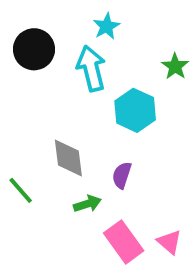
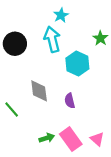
black circle: (34, 49) -> (15, 44), moved
purple semicircle: (122, 175) -> (70, 101), turned -32
green arrow: (87, 204) -> (47, 138), moved

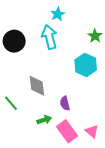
cyan hexagon: (77, 63) -> (86, 65), moved
purple semicircle: (70, 101) -> (65, 103), moved
green arrow: (47, 138) -> (44, 120), moved

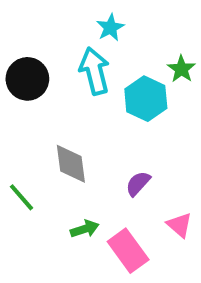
cyan hexagon: (86, 65) -> (146, 99), moved
purple semicircle: (65, 103) -> (138, 184), moved, turned 56
pink triangle: (92, 131) -> (179, 225), moved

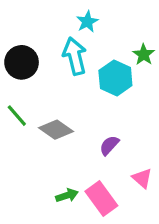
gray diamond: (71, 164) -> (56, 130), turned -48
green line: (21, 197) -> (17, 116), moved
green arrow: (85, 229) -> (67, 195), moved

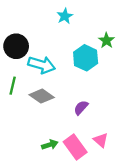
cyan arrow: (75, 56) -> (42, 65), moved, turned 120
green line: (17, 116) -> (13, 86), turned 54
pink triangle: (142, 178) -> (101, 140), moved

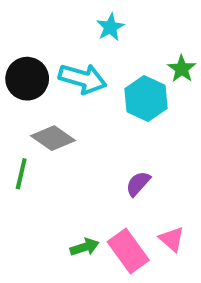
cyan arrow: (42, 65) -> (83, 79), moved
green line: (13, 86) -> (21, 174), moved
gray diamond: (42, 96) -> (53, 138), moved

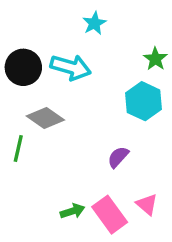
cyan hexagon: (146, 98) -> (143, 101), moved

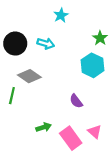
cyan arrow: (71, 67) -> (46, 44), size x0.7
purple semicircle: (118, 157) -> (76, 101), turned -80
green arrow: (72, 211) -> (44, 127), moved

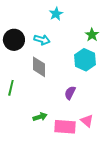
gray diamond: (29, 76) -> (39, 67), moved, turned 55
purple semicircle: (76, 101) -> (70, 93), turned 64
pink rectangle: (71, 138) -> (65, 127), turned -50

